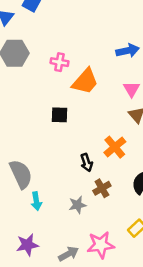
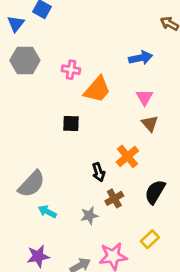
gray semicircle: (21, 174) -> (32, 184), turned 68
cyan arrow: (36, 201) -> (47, 212), turned 126

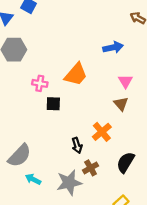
pink cross: (71, 70) -> (40, 83), moved
pink triangle: (145, 97) -> (125, 81), moved
gray star: (89, 216) -> (69, 183), size x1.6

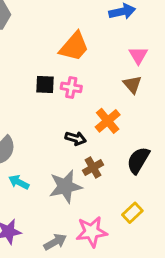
pink cross: (40, 83) -> (71, 87), moved
black arrow: (77, 145) -> (76, 138), turned -56

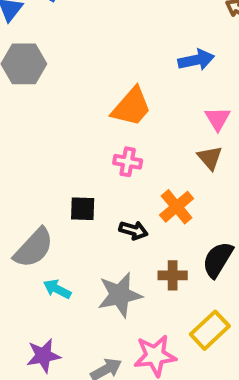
black square: (45, 84) -> (83, 209), moved
brown cross: (93, 168) -> (173, 275), moved, turned 30
yellow rectangle: (132, 213) -> (210, 330), size x1.4

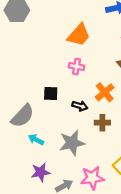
brown cross: (173, 275) -> (102, 123), moved
purple star: (43, 356) -> (41, 172), moved

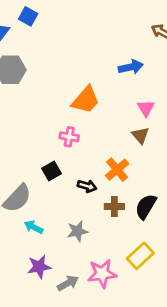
pink cross: (77, 66) -> (69, 137), moved
black square: (51, 93) -> (51, 171), turned -32
gray star: (72, 143) -> (77, 231), size x0.7

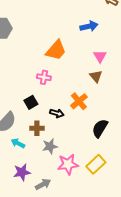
brown cross: (114, 207) -> (37, 128), moved
pink star: (102, 274) -> (68, 164), moved

